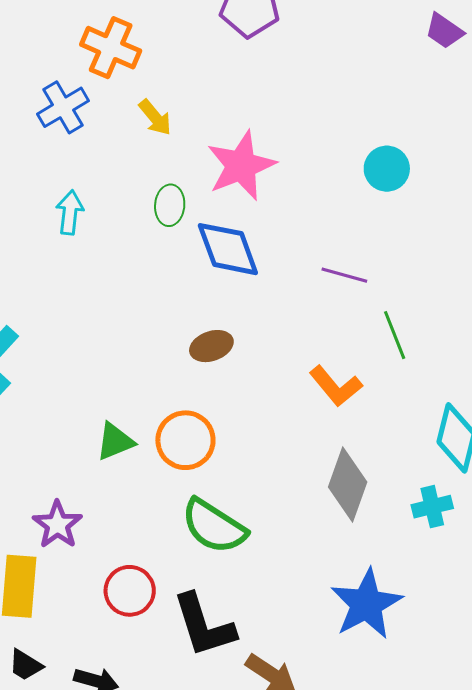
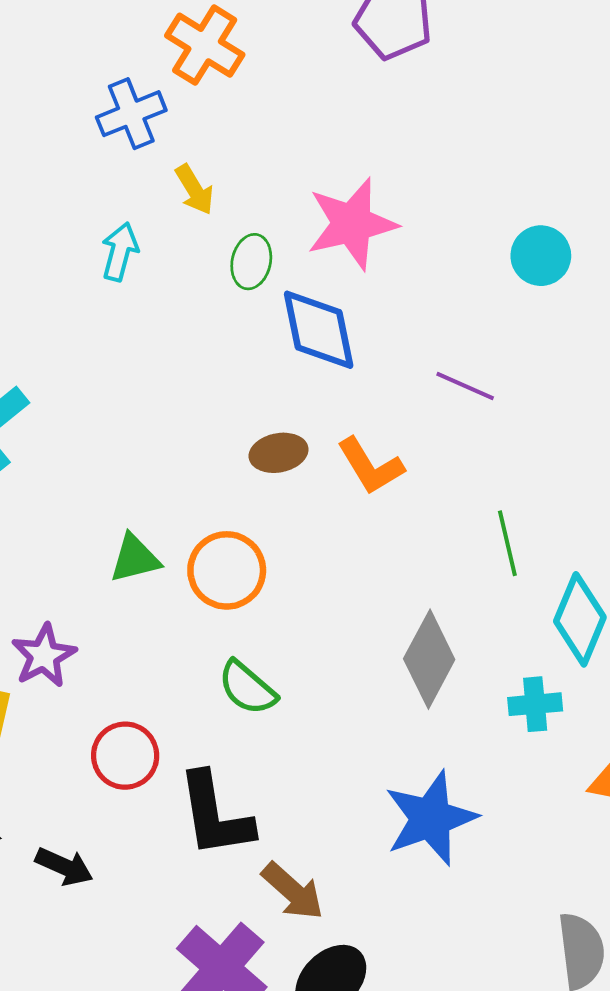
yellow arrow: (155, 117) -> (195, 190), moved
green line: (395, 335) -> (507, 543), moved
orange L-shape: (336, 386) -> (370, 466), moved
green semicircle: (214, 526) -> (247, 688), size x0.7

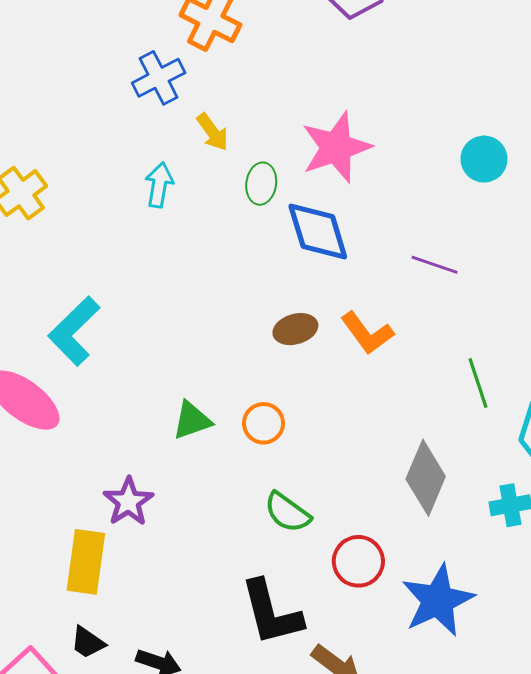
orange circle: (227, 570) -> (264, 423), size x0.7
red circle: (125, 756) -> (358, 561), moved

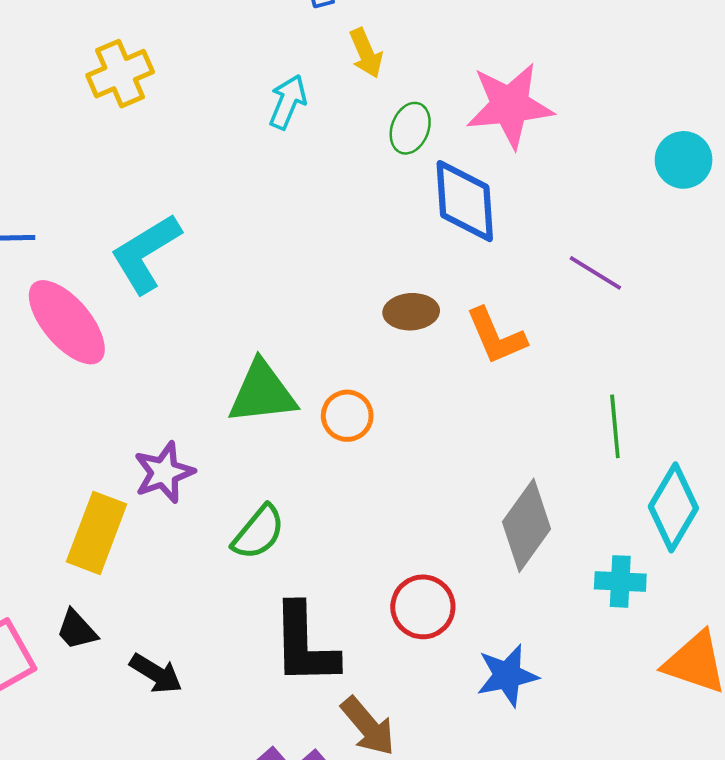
green triangle: (192, 420) -> (262, 393), size x1.4
green semicircle: (287, 512) -> (259, 532), moved, turned -99
blue star: (438, 600) -> (507, 675), size x0.7

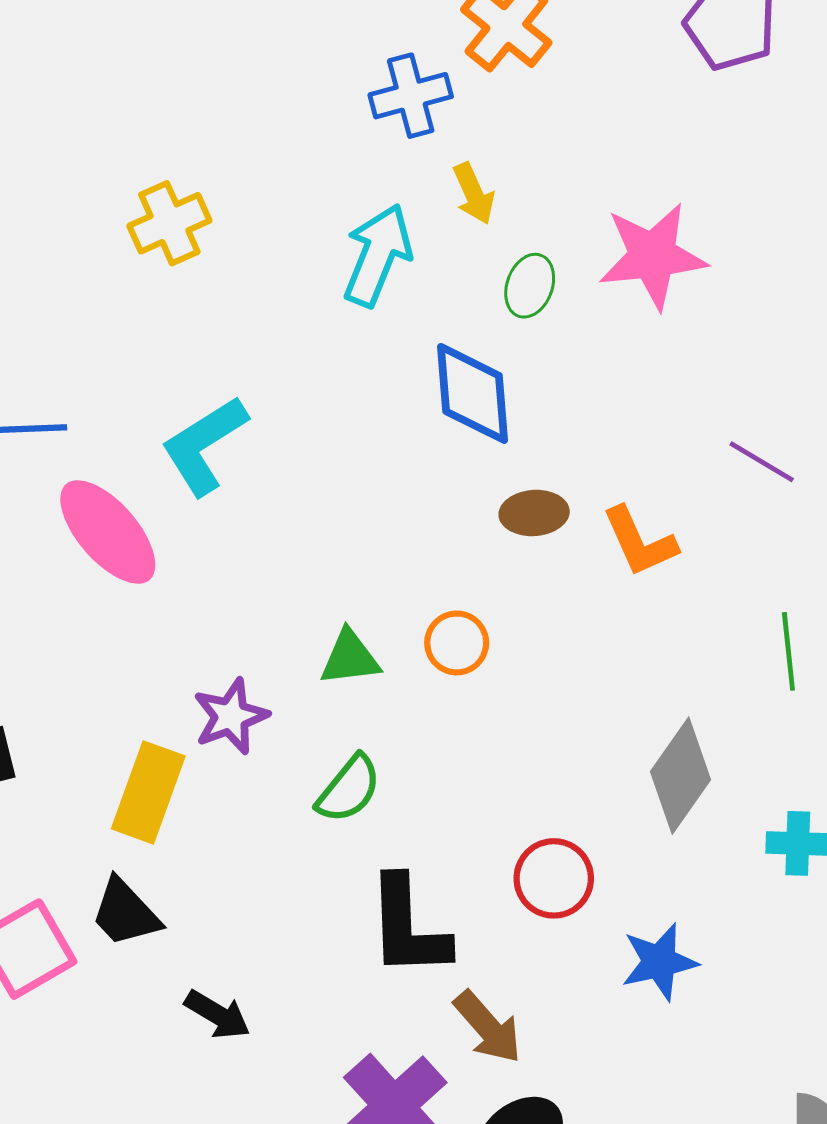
cyan arrow: (288, 102) -> (378, 255), size x1.5
blue diamond: (465, 201) -> (473, 393), moved
green triangle: (262, 393) -> (350, 658), moved, size x0.7
black trapezoid: (77, 630) -> (125, 913), size x1.4
black arrow: (156, 674) -> (217, 1015), moved

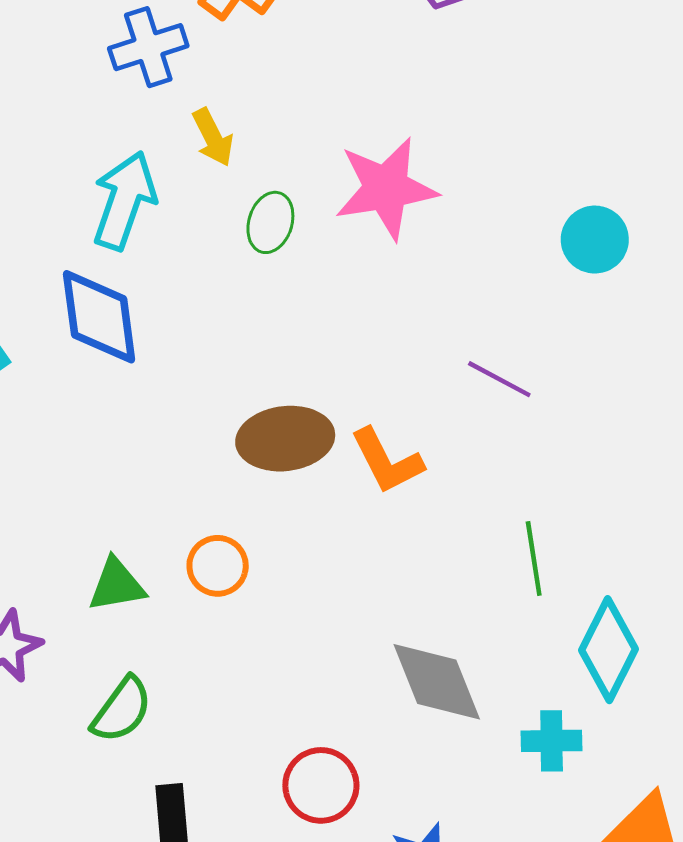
blue diamond: (473, 393) -> (99, 317), moved
brown ellipse: (534, 513) -> (285, 439), size x1.5
gray diamond: (681, 776) -> (437, 682), turned -54

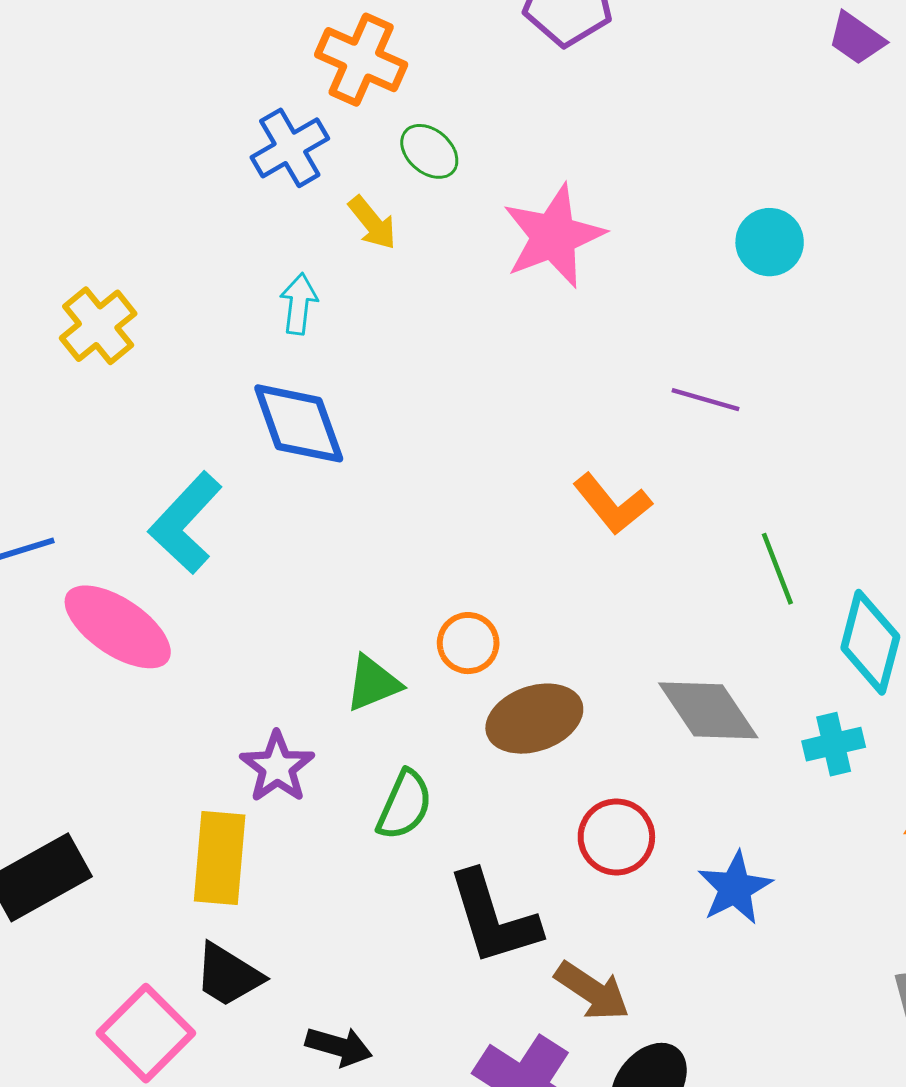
cyan arrow: (124, 201) -> (299, 304), size x0.6
green ellipse: (270, 222) -> (429, 151), moved, turned -54
brown ellipse: (285, 439) -> (534, 719), moved

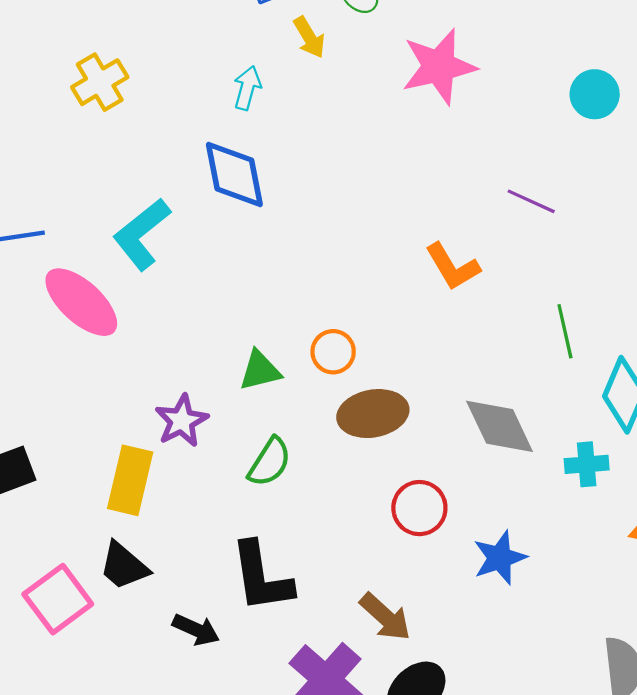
black L-shape: (493, 918) -> (261, 577), moved

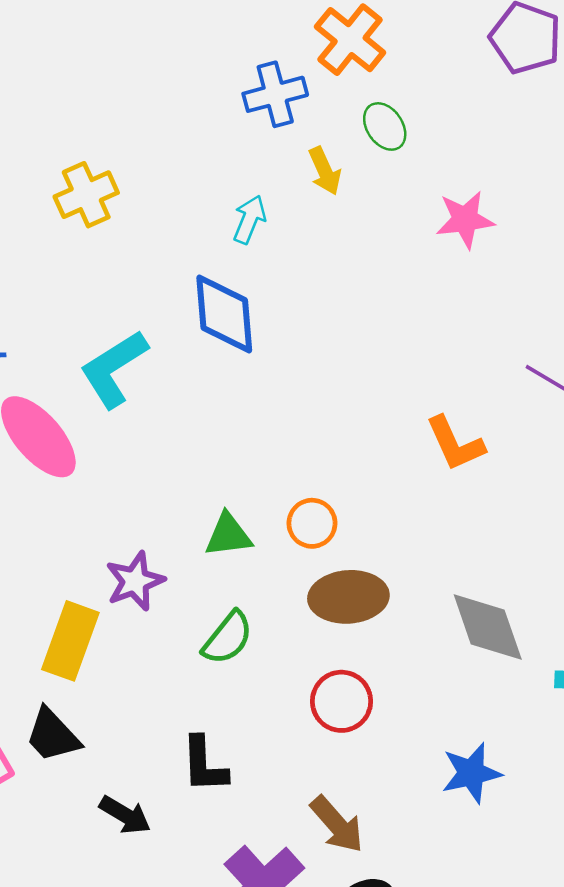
pink star: (439, 67) -> (465, 220), size x0.7
red circle: (419, 508) -> (342, 701), moved
black L-shape: (261, 577) -> (204, 765), size x0.7

